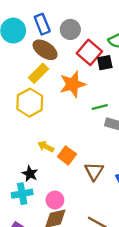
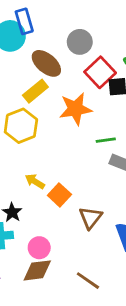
blue rectangle: (42, 24) -> (24, 21), moved

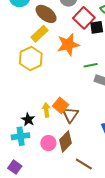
yellow arrow: (35, 181) -> (46, 110), moved, turned 56
brown triangle: (90, 218) -> (70, 115), moved
brown diamond: (37, 270) -> (65, 142), moved, turned -35

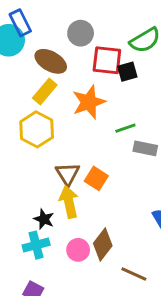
red square: (84, 18) -> (107, 60), turned -30
orange square: (60, 105) -> (96, 178), moved
yellow arrow: (46, 110) -> (69, 202), size x1.5
brown triangle: (70, 115) -> (68, 174), moved

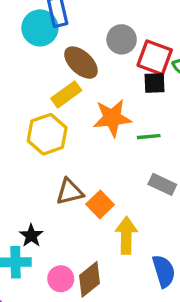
red square: (107, 60) -> (155, 58), moved
black square: (127, 72) -> (154, 83), moved
green line: (125, 128) -> (149, 137), moved
brown triangle: (68, 174) -> (70, 192), turned 35
yellow arrow: (69, 202) -> (126, 235), moved

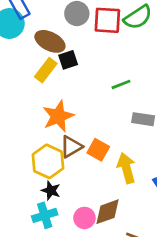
black square: (154, 83) -> (68, 60), moved
orange star: (112, 118) -> (58, 116), moved
yellow hexagon: (47, 134) -> (48, 161), moved
brown diamond: (90, 279) -> (107, 212), turned 36

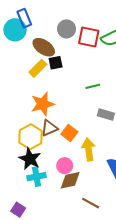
black star: (51, 191) -> (30, 159), size x1.5
cyan cross: (45, 215) -> (37, 177), moved
pink circle: (84, 218) -> (65, 166), moved

